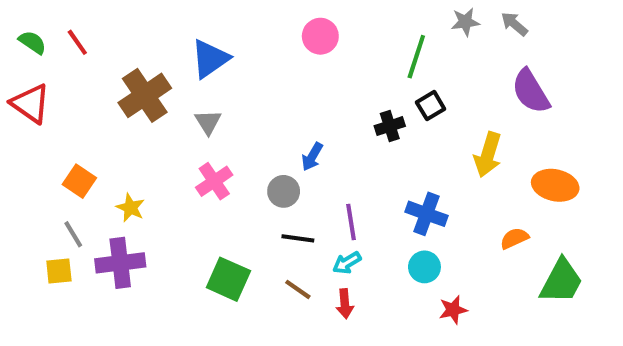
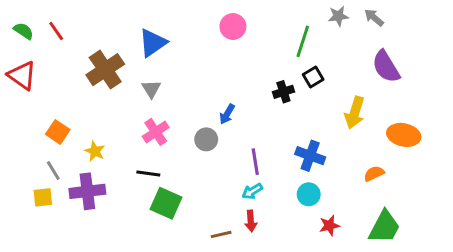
black line: (298, 238) -> (148, 174), moved
green trapezoid: (561, 281) -> (384, 227), moved
brown line: (298, 289) -> (221, 234), moved, turned -48

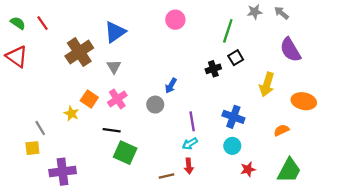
orange square: (58, 132) -> (89, 99), moved
purple cross: (87, 191) -> (63, 172), moved

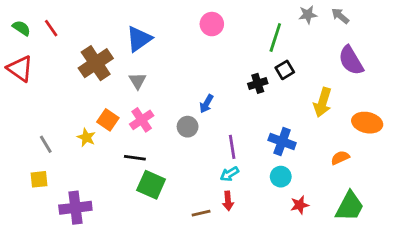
gray line: (40, 128) -> (46, 144), moved

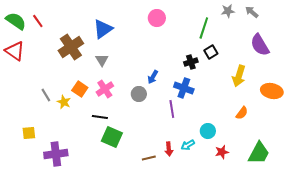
green semicircle: (21, 28) -> (16, 21), size x1.5
blue cross: (282, 142) -> (184, 88), moved
gray line: (46, 144) -> (46, 95), moved
orange semicircle: (340, 158) -> (242, 113), moved, turned 152
cyan arrow: (229, 174) -> (188, 145), moved

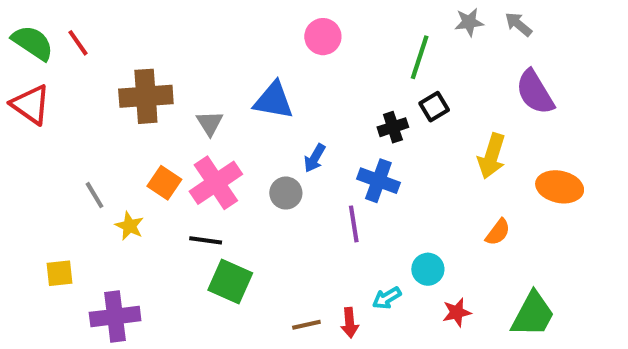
blue triangle: (103, 29) -> (274, 100), moved, turned 45
brown cross: (71, 47) -> (146, 96), turned 30
pink cross: (105, 89) -> (216, 183), size x1.4
yellow star: (64, 102) -> (129, 226), moved
red arrow: (169, 149) -> (350, 323), moved

